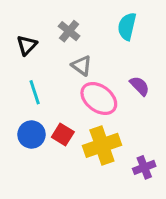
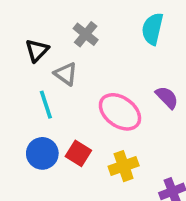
gray triangle: (82, 66) -> (66, 74), moved
yellow cross: (102, 145) -> (124, 166), size x0.7

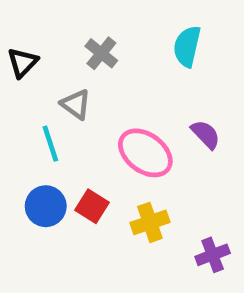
black triangle: (37, 50) -> (23, 63), moved

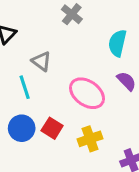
cyan semicircle: (187, 46) -> (117, 43), moved
gray cross: (101, 53) -> (72, 14), moved

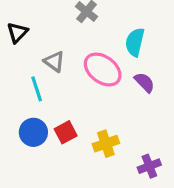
pink ellipse: (87, 93) -> (103, 70), moved
red square: (52, 128) -> (66, 132), turned 30

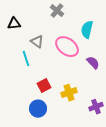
black triangle: (17, 32) -> (14, 24), turned 40
purple semicircle: (144, 82) -> (93, 63), moved
blue circle: (33, 132) -> (38, 109), moved

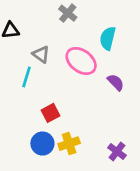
cyan line: (26, 59) -> (26, 77), turned 35
yellow cross: (69, 93) -> (69, 144), moved
purple cross: (96, 107) -> (117, 152), moved, turned -32

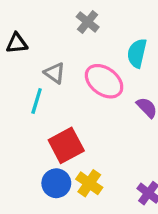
red square: (50, 113) -> (66, 145), size x1.5
yellow cross: (69, 144) -> (89, 183), turned -36

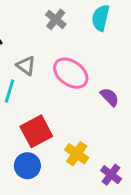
cyan semicircle: (137, 53) -> (101, 18), moved
yellow cross: (89, 183) -> (77, 154), moved

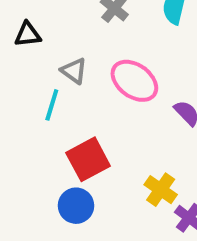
yellow cross: (77, 154) -> (161, 190), moved

